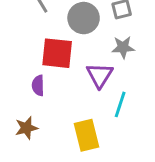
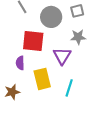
cyan line: (120, 104) -> (69, 88), moved
yellow rectangle: (86, 135) -> (42, 79), moved

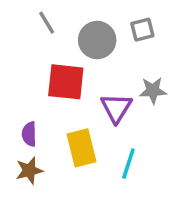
gray star: (78, 37) -> (153, 90), moved
purple semicircle: (20, 63) -> (29, 134), moved

